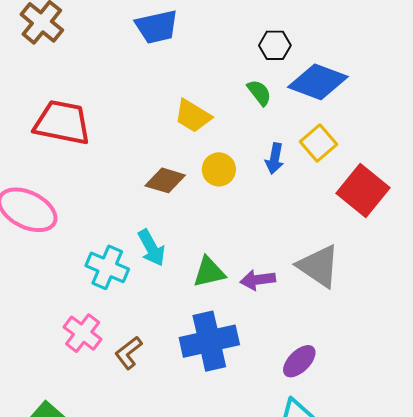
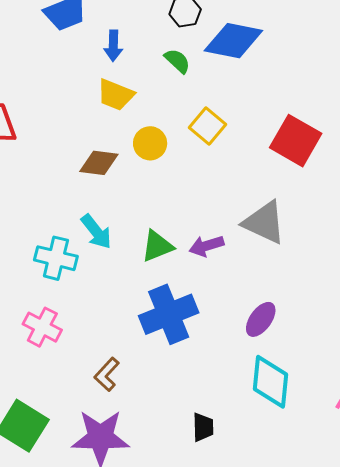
yellow square: (319, 143) -> (208, 126), moved
blue arrow: (275, 159) -> (113, 46), moved
brown L-shape: (129, 353) -> (107, 374), moved

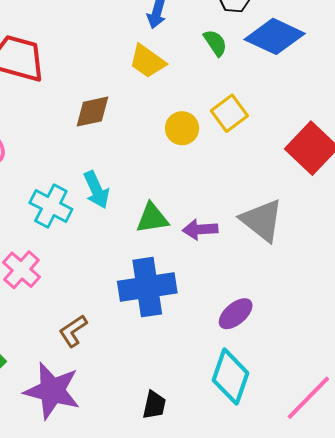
yellow circle: (150, 143) -> (182, 128), moved
brown diamond: (99, 163) -> (92, 112), moved, turned -33

